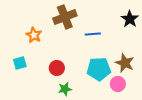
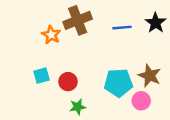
blue line: (93, 34) -> (122, 28), moved
orange star: (34, 35) -> (51, 35), moved
cyan square: (20, 63) -> (42, 76), moved

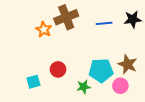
black star: (156, 23) -> (133, 19), turned 30
cyan square: (42, 76) -> (33, 82), moved
green star: (78, 107) -> (84, 87), moved

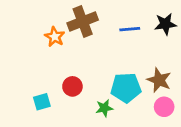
pink circle: (120, 86) -> (164, 107), moved

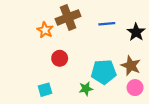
black star: (165, 24) -> (136, 32), moved, turned -30
red circle: (72, 86) -> (60, 58), moved
cyan square: (42, 102) -> (45, 90), moved

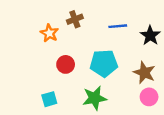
brown cross: (68, 17) -> (75, 19), size x0.6
cyan pentagon: (104, 72) -> (104, 63), moved
green star: (86, 89) -> (95, 98), size x1.5

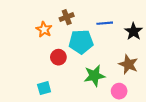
cyan pentagon: (104, 63) -> (81, 42), moved
pink circle: (149, 97) -> (119, 91), moved
green star: (95, 98) -> (94, 76), moved

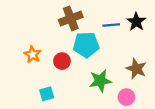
brown cross: (67, 17) -> (71, 18), size x1.5
orange star: (44, 29) -> (33, 54), moved
black star: (133, 31) -> (136, 22), moved

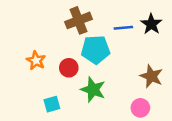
green star: (100, 81) -> (93, 90), moved, turned 30

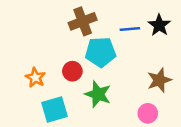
orange star: (36, 60) -> (35, 78), moved
brown star: (151, 76) -> (159, 80), turned 30
cyan square: (52, 104) -> (54, 109), size x1.5

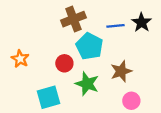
cyan pentagon: (100, 52) -> (89, 46), turned 30
orange star: (35, 78) -> (20, 59), moved
brown star: (159, 80) -> (121, 71), moved

